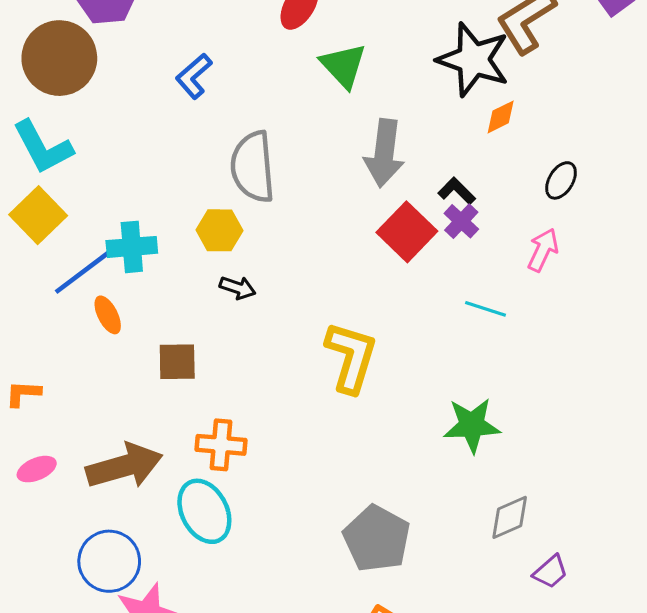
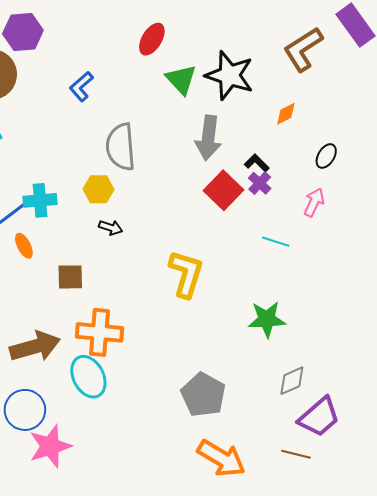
black star: (473, 60) -> (229, 75), moved
orange cross: (221, 445) -> (99, 332), size x1.4
purple trapezoid: (550, 572) -> (319, 417), size x1.8

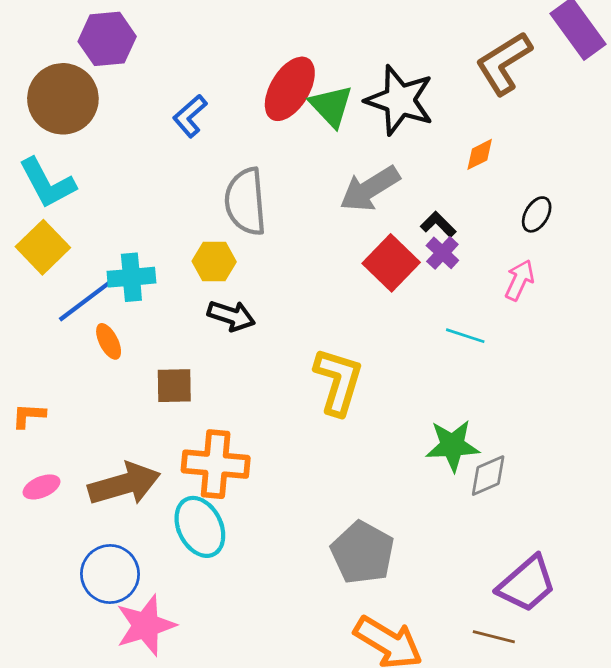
red ellipse: (152, 39) -> (290, 89), moved, size x1.4
gray arrow: (208, 138) -> (370, 189), turned 51
black arrow: (111, 228) -> (231, 316), size x1.4
gray diamond: (292, 381) -> (488, 476), moved

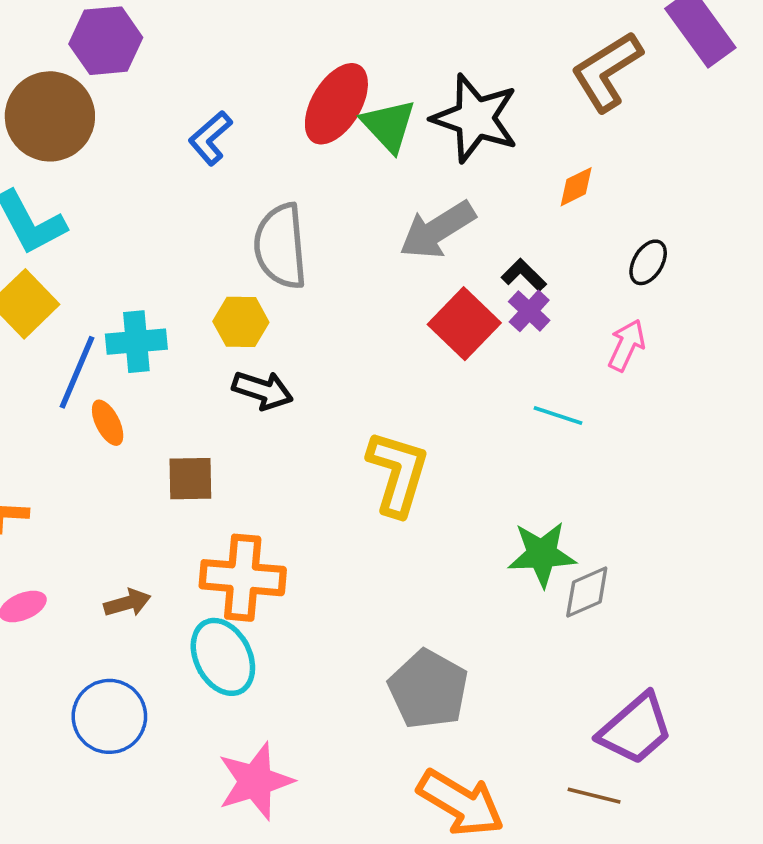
blue line: (84, 301) -> (77, 372), turned -30
brown arrow: (124, 484) -> (127, 603), size x0.5
pink star: (146, 625) -> (255, 781), moved

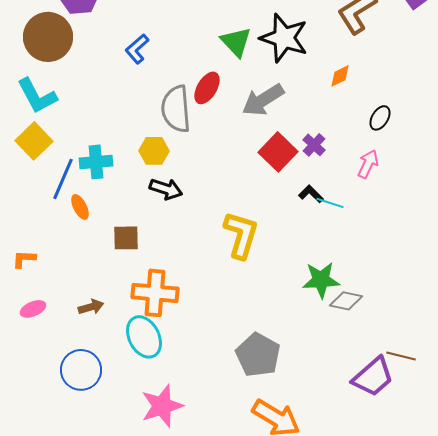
red ellipse: (336, 104) -> (207, 88), moved, size x0.7
black L-shape: (524, 275) -> (311, 194), moved
gray diamond: (587, 592) -> (346, 301), turned 36
brown line: (594, 796) -> (401, 356), moved

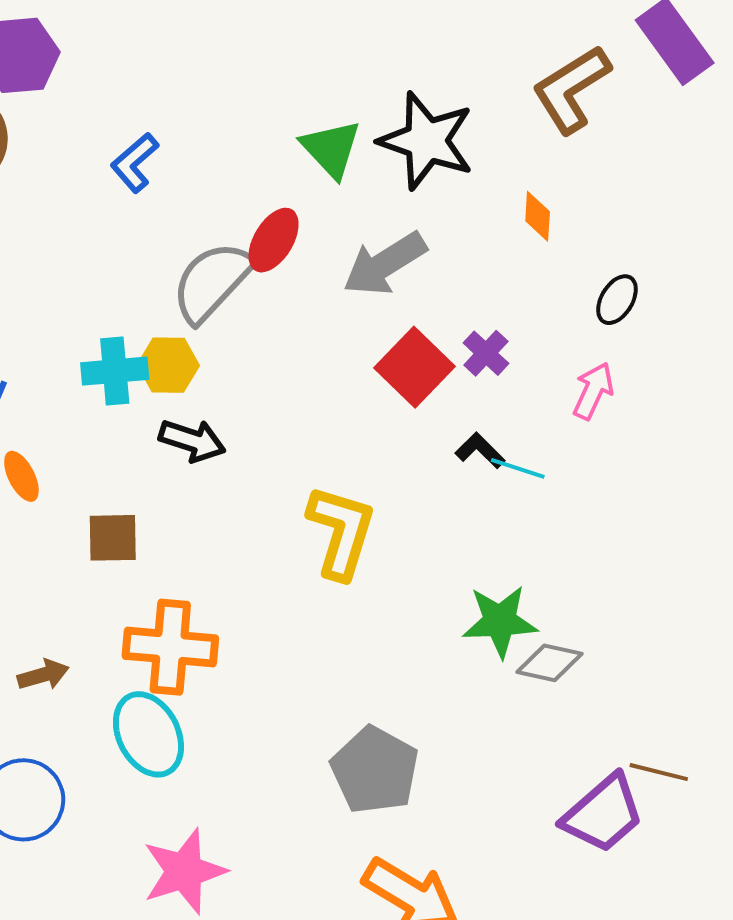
orange diamond: (340, 76) -> (538, 216), turned -60
gray semicircle: (176, 109) -> (212, 282), turned 48
cyan cross: (96, 162) -> (115, 371), moved

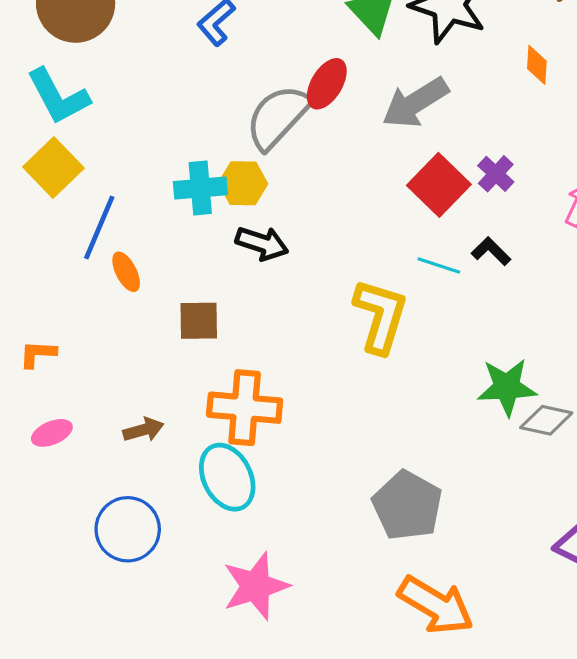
cyan line: (518, 468) -> (439, 265), moved

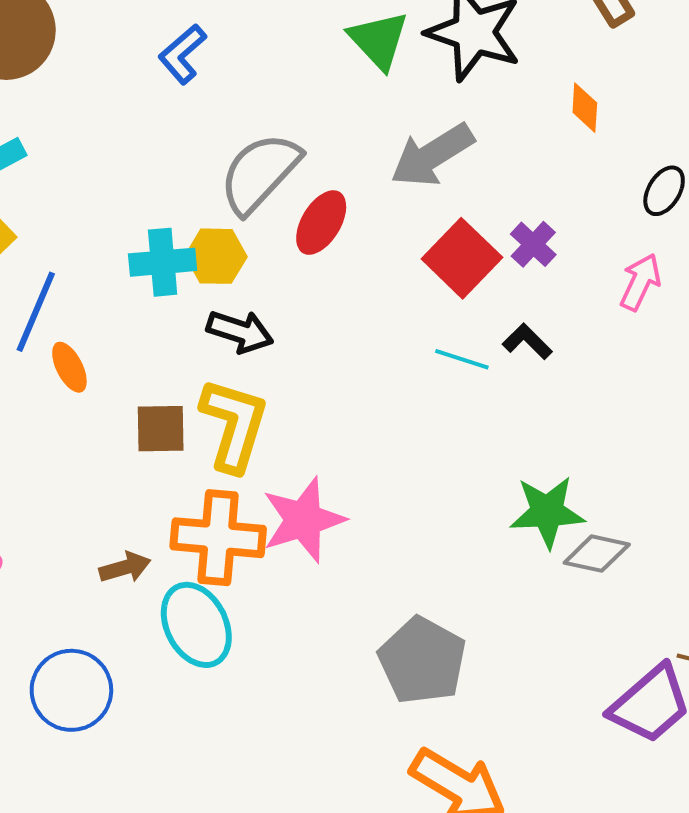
red ellipse: (327, 84) -> (321, 223), moved
yellow L-shape: (380, 316) -> (234, 425), moved
brown arrow: (143, 430) -> (125, 567), moved
pink star: (256, 586) -> (303, 520), moved

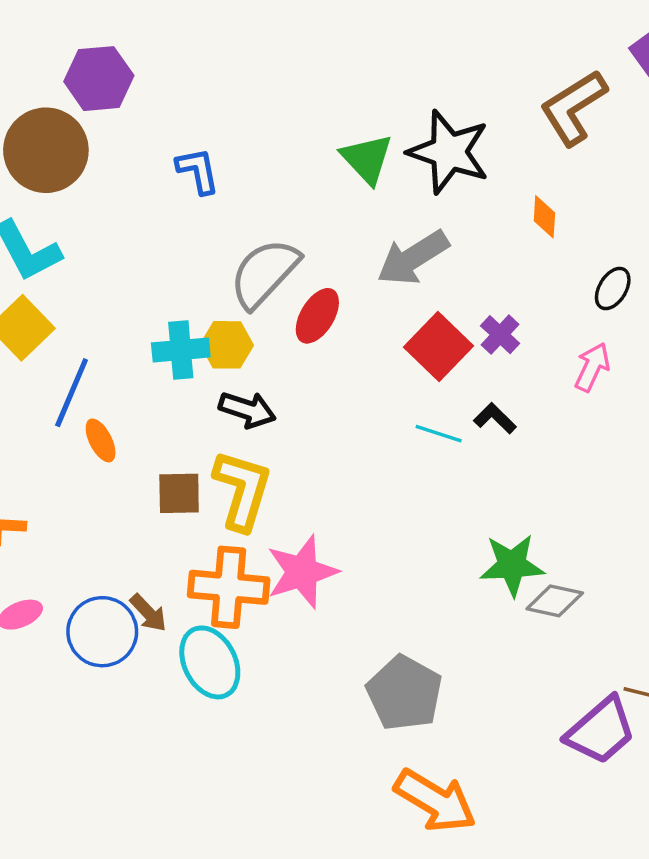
blue L-shape: (182, 54) -> (198, 171), turned 120
brown arrow: (125, 567) -> (148, 613), turned 63
blue circle: (71, 690) -> (102, 632), moved

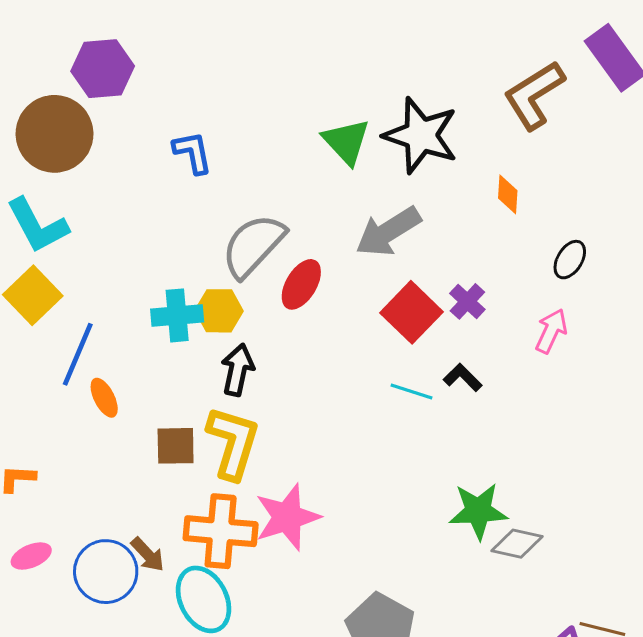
black arrow: (247, 410) -> (238, 370), turned -96

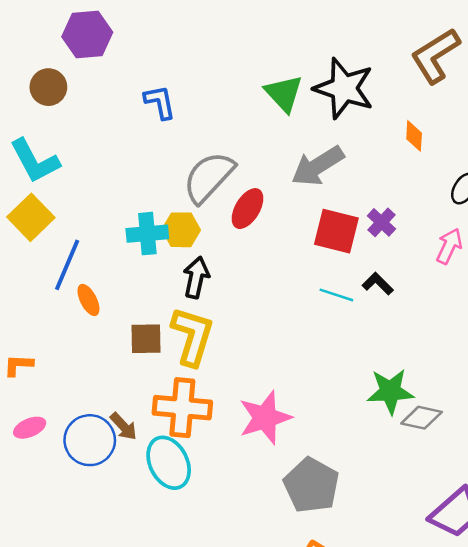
brown circle: (54, 134) -> (48, 87), size x0.6
red square: (411, 312) -> (336, 231), turned -30
pink star: (287, 517) -> (265, 418), moved

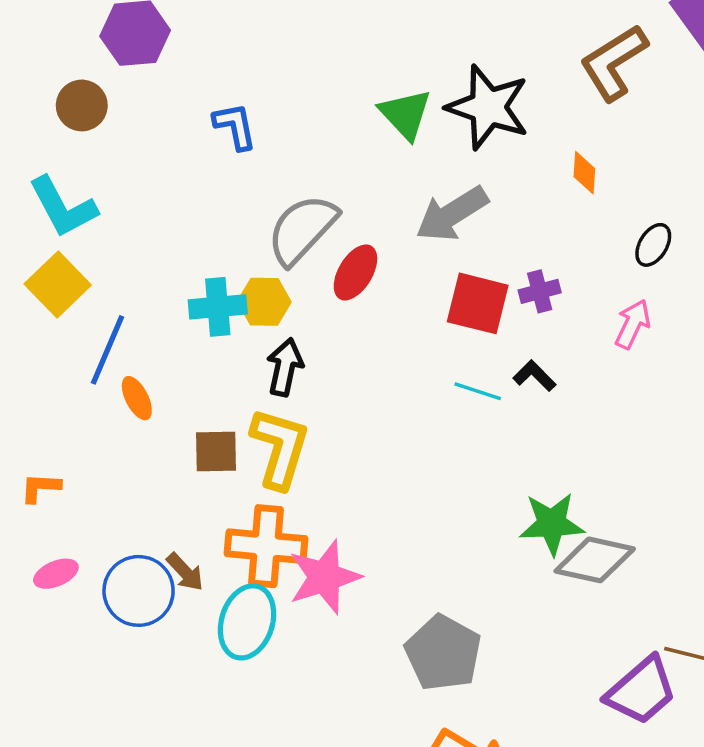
purple cross: (381, 222) -> (540, 291), turned 32
pink star: (265, 418) -> (324, 577), moved
gray diamond: (422, 418) -> (595, 560), size x1.4
cyan ellipse: (169, 463) -> (247, 622), turned 45

